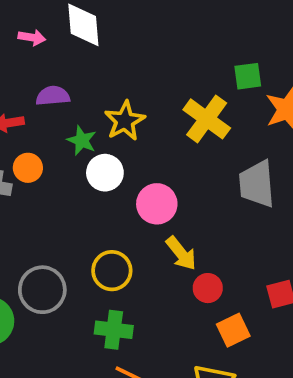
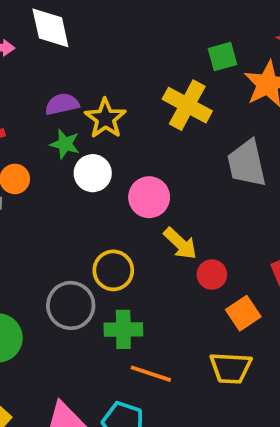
purple semicircle: (53, 96) -> (62, 104), moved
gray circle: (42, 290) -> (71, 305), moved

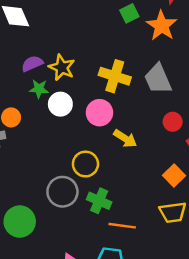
yellow cross: (187, 105) -> (115, 76), moved
red circle: (212, 275) -> (173, 122), moved
green cross: (123, 329) -> (99, 201), turned 35

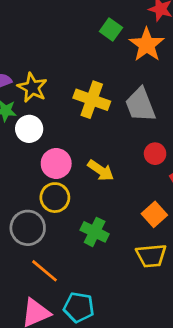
green square: (129, 13) -> (111, 30), turned -30
pink circle: (99, 113) -> (56, 164), moved
green cross: (99, 201) -> (95, 232), moved
orange line: (122, 226) -> (44, 271), moved, turned 30

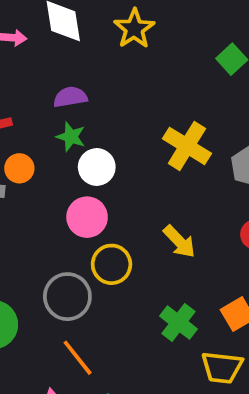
yellow star: (32, 88) -> (134, 29), moved
pink circle: (56, 164) -> (87, 217), moved
green cross: (95, 232) -> (178, 322), moved

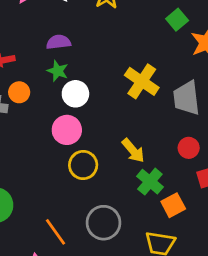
gray circle: (67, 297) -> (104, 223), moved
green cross: (178, 322) -> (150, 182), moved

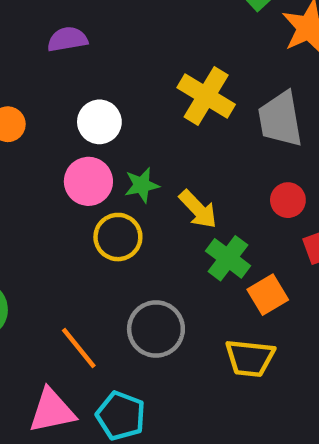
green star: (58, 71) -> (142, 185), moved, turned -30

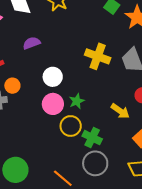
yellow arrow: (198, 209) -> (120, 111), moved
green cross: (228, 258) -> (92, 138), moved

